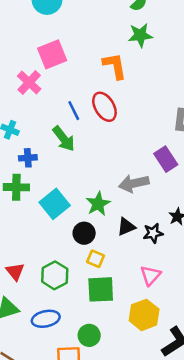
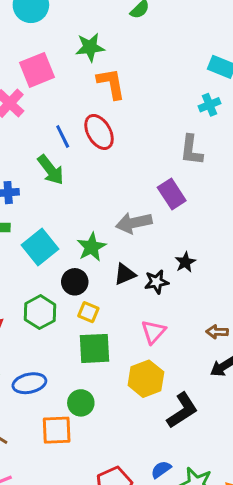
green star: (140, 35) -> (90, 47), moved
green hexagon: (55, 275) -> (40, 312), moved

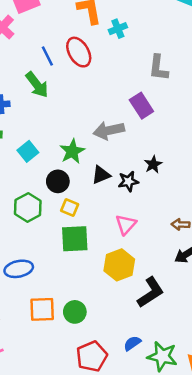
cyan cross: (209, 105) -> (118, 29), moved
cyan square: (40, 247) -> (28, 151), size x0.7
green circle: (81, 403) -> (75, 312), moved

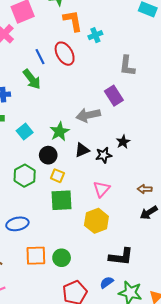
black L-shape: (151, 292) -> (121, 257), moved, turned 40

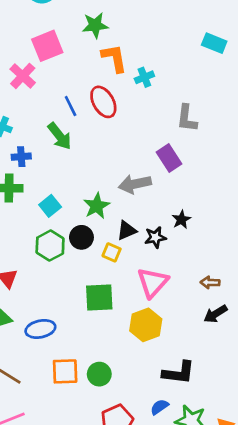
green hexagon: (25, 176) -> (50, 246), moved
yellow square: (57, 176) -> (112, 252), moved
pink triangle: (102, 189) -> (153, 282), size x1.4

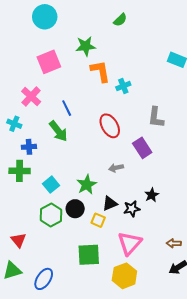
pink cross: (23, 76) -> (31, 96), moved
red ellipse: (103, 102) -> (110, 126), moved
gray arrow: (135, 184) -> (116, 168), size x0.6
blue ellipse: (40, 329) -> (44, 279), turned -45

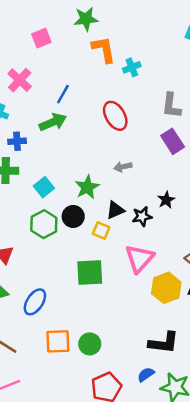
pink square: (49, 62) -> (41, 38), size x0.7
blue line: (67, 108) -> (63, 94), turned 56
green arrow: (58, 131) -> (53, 122), turned -75
purple rectangle: (142, 148) -> (173, 141), moved
yellow hexagon: (124, 276) -> (166, 288), moved

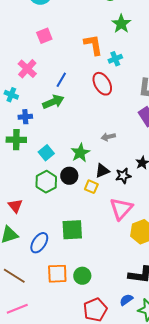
green star: (86, 19) -> (121, 24), moved, turned -30
red ellipse: (115, 116) -> (102, 84), moved
green square: (90, 273) -> (72, 230), moved

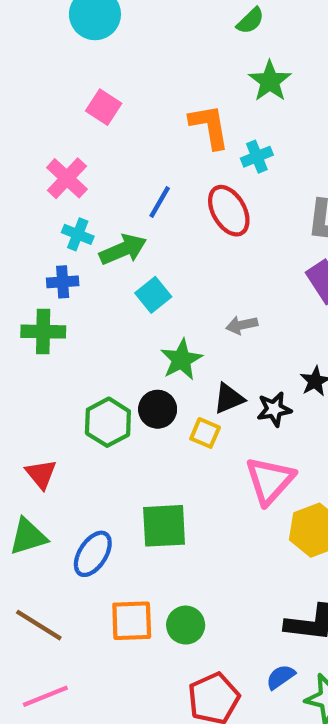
pink square: (44, 36) -> (104, 107), turned -35
blue line: (61, 80) -> (160, 202), moved
cyan cross: (11, 95) -> (78, 234), moved
cyan square: (46, 153) -> (153, 295), moved

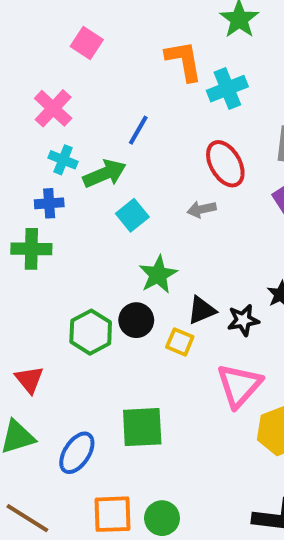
cyan cross: (257, 157) -> (227, 89), size x1.4
red ellipse: (229, 211) -> (225, 164), moved
gray arrow: (242, 325) -> (202, 209), moved

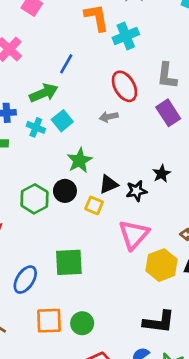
cyan cross: (63, 160) -> (36, 127), moved

